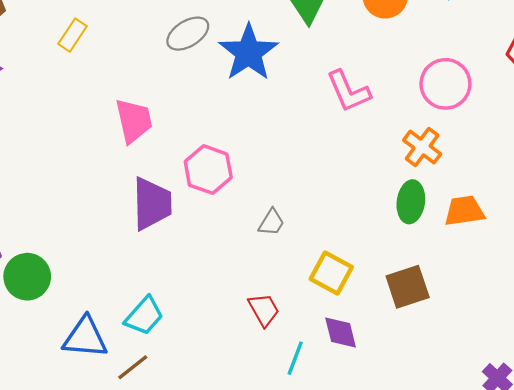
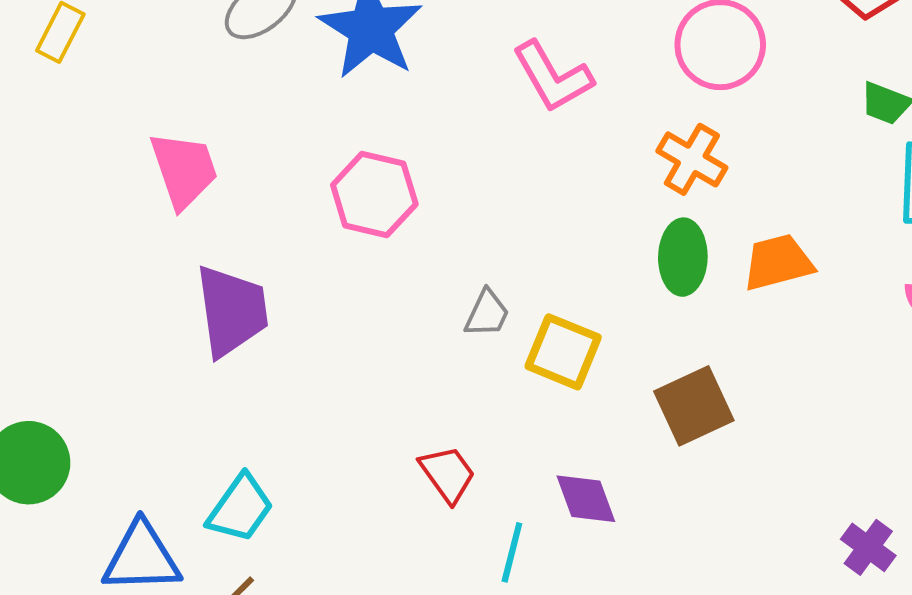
pink hexagon: (208, 170) -> (374, 194), moved
gray trapezoid: (271, 222) -> (487, 313), moved
yellow square: (331, 273) -> (563, 352), moved

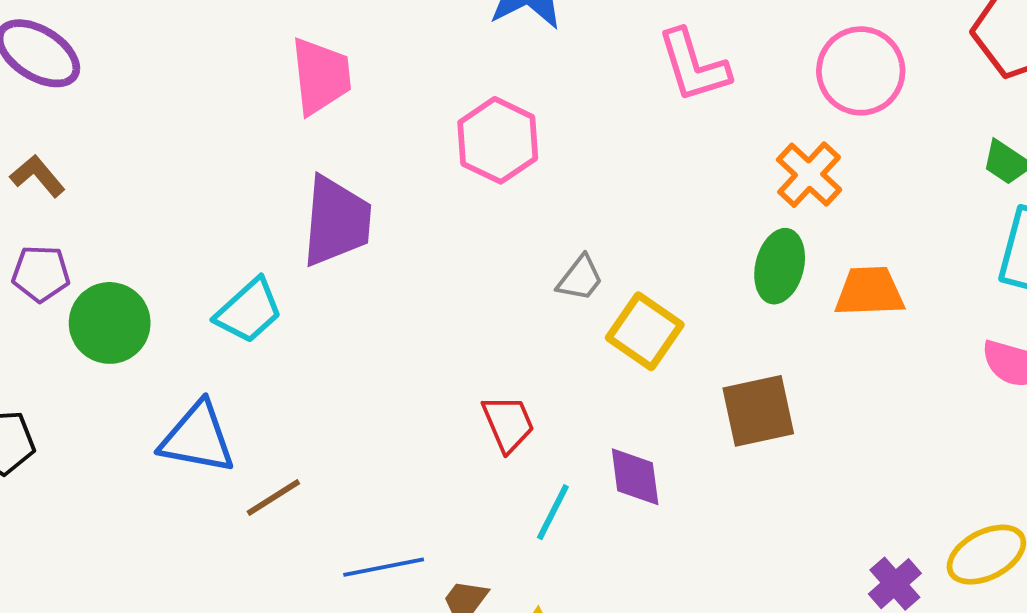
cyan trapezoid: (240, 508) -> (249, 311), moved

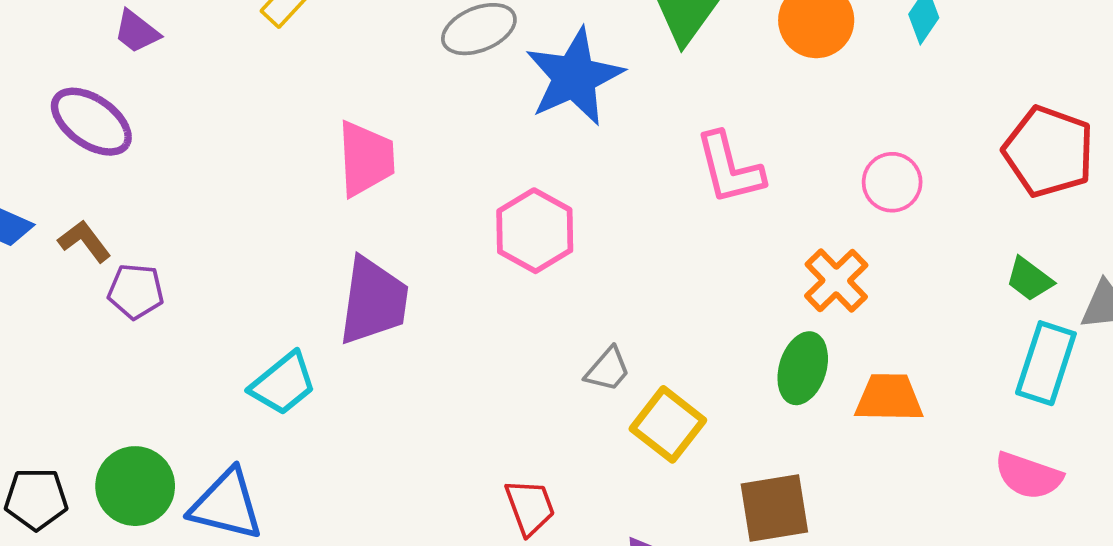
pink circle: (861, 71) -> (892, 182), size x0.7
purple pentagon: (41, 274) -> (136, 291), moved
green circle: (110, 323) -> (135, 486), moved

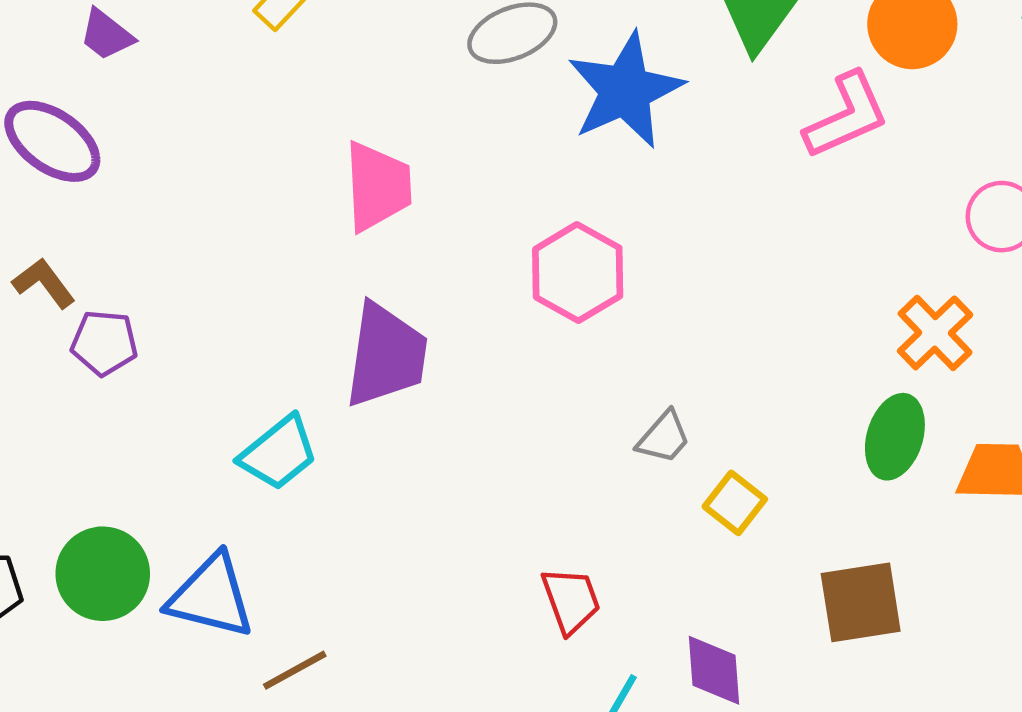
pink L-shape: (729, 168) -> (847, 116), moved, turned -100
yellow square: (668, 424) -> (735, 503), size x0.7

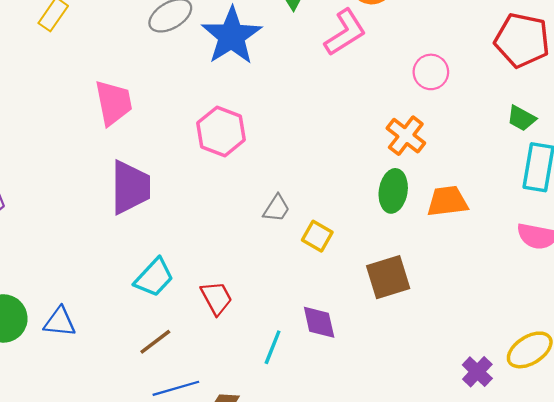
cyan trapezoid: (279, 453) -> (154, 277), moved
blue triangle: (211, 596) -> (60, 322), size x0.7
red trapezoid: (571, 600) -> (216, 298), moved
brown line: (295, 670) -> (155, 342), moved

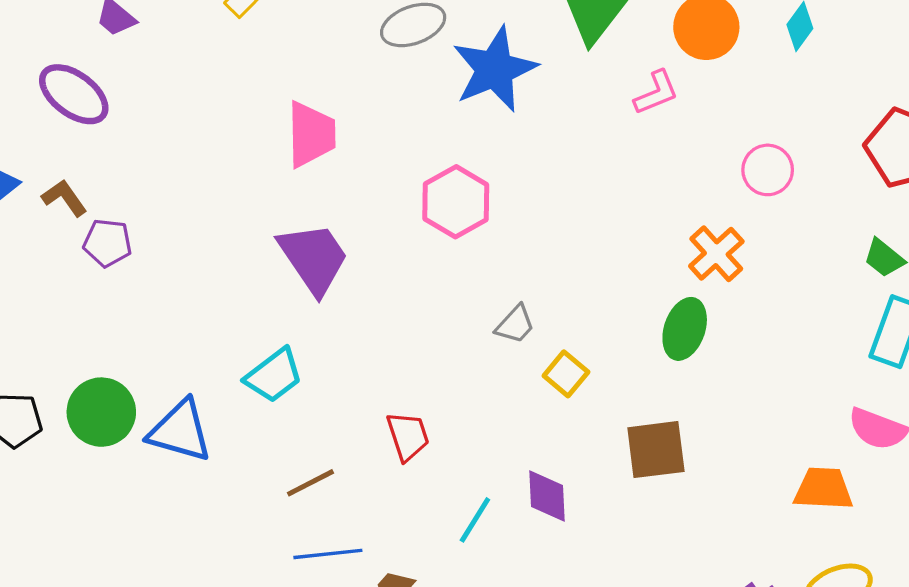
pink L-shape: (345, 32) -> (656, 93), size x0.7
purple trapezoid: (130, 187) -> (314, 258), turned -44
orange trapezoid: (447, 201) -> (823, 489), moved
cyan trapezoid: (154, 277) -> (274, 375), moved
blue triangle: (60, 322) -> (180, 431), size x1.4

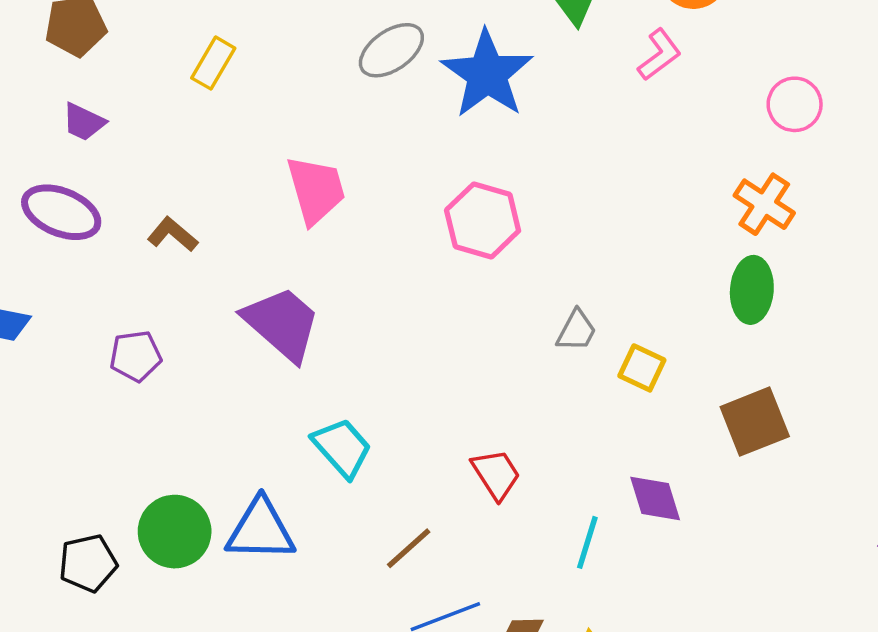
brown L-shape: (64, 198) -> (173, 234), moved
purple trapezoid: (314, 258) -> (282, 324), moved
cyan trapezoid: (274, 375) -> (342, 448), turned -80

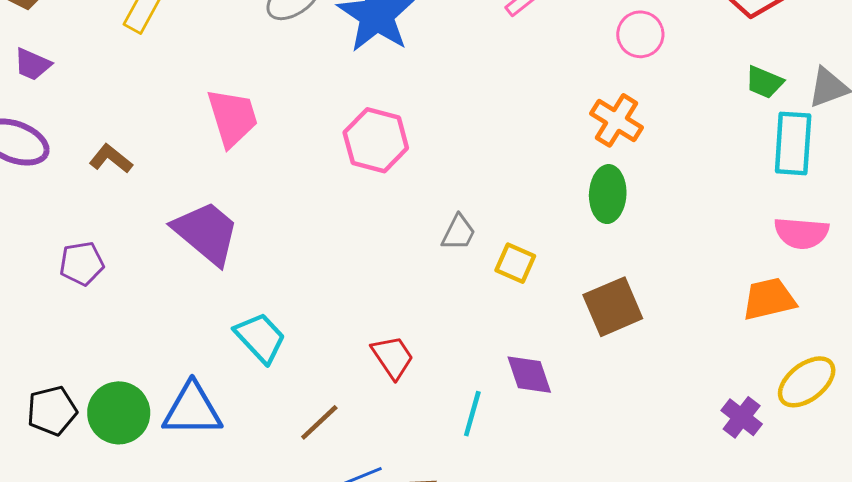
black pentagon: (88, 563) -> (52, 411), moved

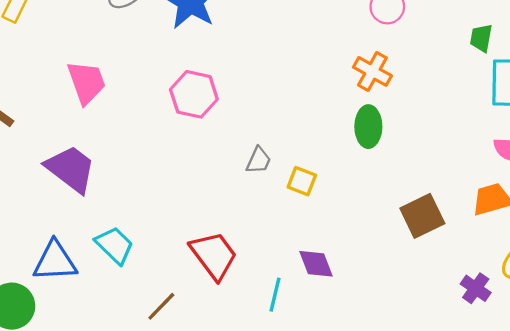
green trapezoid: (764, 82) -> (481, 38), turned 80
brown square: (613, 307) -> (422, 216), moved
red trapezoid: (393, 357) -> (214, 255), size x1.5
blue triangle: (192, 410) -> (55, 261), moved

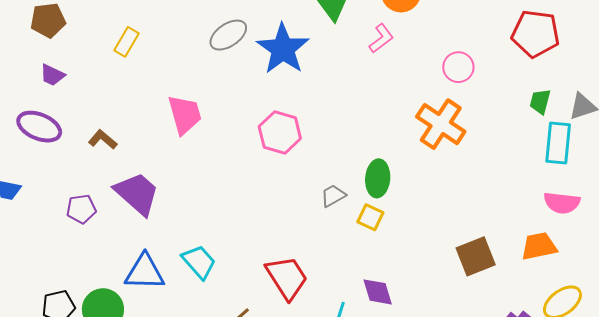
orange cross: (372, 71) -> (441, 124), size x1.4
green ellipse: (368, 127) -> (378, 178), moved
gray trapezoid: (259, 160) -> (333, 196), turned -148
purple trapezoid: (71, 169) -> (137, 194), moved

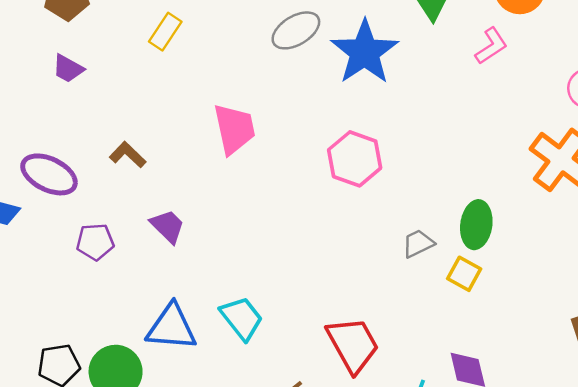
purple ellipse: (39, 127) -> (49, 174), moved
purple trapezoid: (137, 194) -> (168, 226), size x0.6

